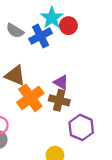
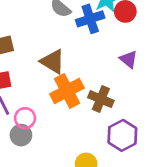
purple triangle: (61, 82) -> (129, 59), moved

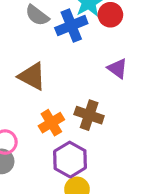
orange cross: (67, 91) -> (51, 123), moved, size x0.7
purple hexagon: (122, 135) -> (70, 160), moved

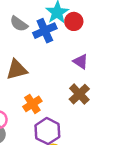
brown triangle: (32, 76) -> (17, 70), turned -40
brown cross: (89, 115) -> (79, 94), moved, turned 30

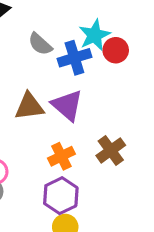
purple triangle: (81, 62) -> (67, 105), moved, size x1.5
orange cross: (32, 104) -> (61, 156), moved

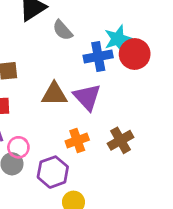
gray semicircle: (40, 44) -> (63, 30), moved
red circle: (116, 50) -> (135, 54), size x1.4
purple hexagon: (61, 196) -> (53, 172), moved

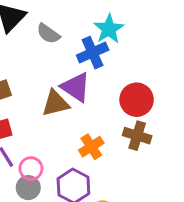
red circle: (135, 54) -> (137, 100), moved
purple triangle: (87, 97) -> (76, 87), moved
brown cross: (121, 140) -> (137, 136), turned -30

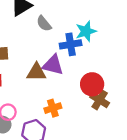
purple triangle: (76, 87) -> (53, 65), turned -35
brown cross: (137, 136) -> (100, 100), moved

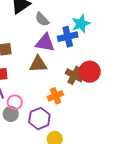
purple triangle: (53, 65) -> (45, 43), moved
brown cross: (100, 100) -> (74, 75), moved

